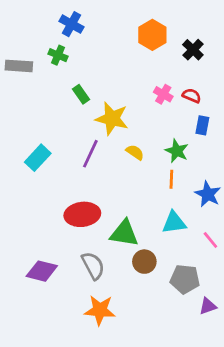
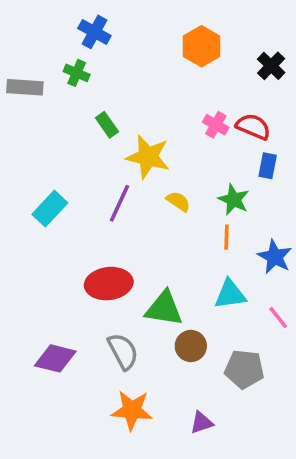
black cross: (193, 50) -> (271, 66), moved
red semicircle: (192, 96) -> (253, 127), size x1.4
purple triangle: (208, 306) -> (202, 423), moved

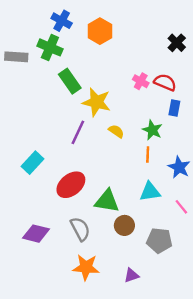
orange hexagon: (202, 46) -> (100, 31), moved
green cross: (77, 73) -> (50, 47), size x1.5
green rectangle: (107, 125) -> (70, 81), size x1.5
cyan rectangle: (50, 209) -> (33, 163), moved
red ellipse: (109, 284) -> (71, 185), turned -32

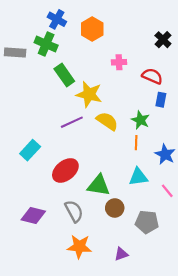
pink cross: (141, 81) -> (119, 62), moved, turned -32
yellow semicircle: (116, 131) -> (107, 121), size x1.5
purple line: (78, 132) -> (72, 122), turned 40

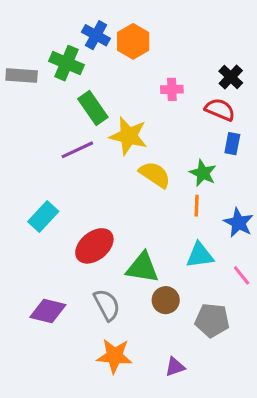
blue cross: (57, 19) -> (96, 35), moved
black cross: (163, 40) -> (231, 77), moved
purple line: (72, 122) -> (77, 150), moved

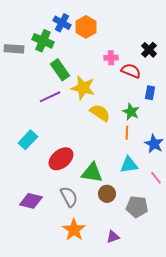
red semicircle: (220, 110) -> (131, 71), moved
orange star: (115, 356) -> (74, 230), turned 30

